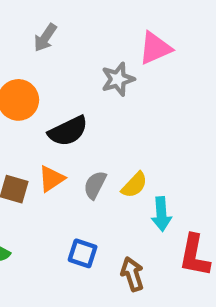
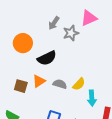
gray arrow: (45, 38) -> (54, 23), moved
gray semicircle: (95, 185) -> (60, 84), turned 80

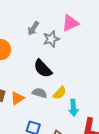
black semicircle: (47, 58) -> (43, 69), moved, turned 72
orange triangle: (39, 81) -> (17, 98), moved

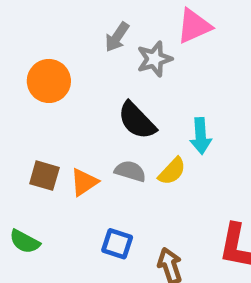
cyan arrow: (73, 108) -> (201, 136), moved

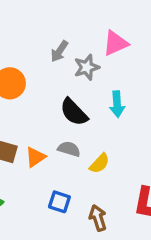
cyan arrow: (201, 136) -> (117, 104), moved
yellow semicircle: (172, 171) -> (99, 163), moved

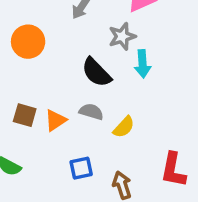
gray star: (87, 67) -> (122, 36), moved
blue square: (59, 202) -> (81, 168), turned -30

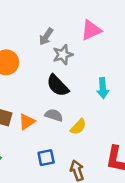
gray star: (122, 36) -> (63, 55), moved
cyan arrow: (143, 64) -> (103, 88), moved

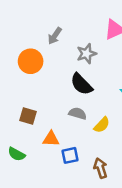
gray arrow: (46, 37) -> (55, 36), moved
orange triangle: (27, 122) -> (51, 139), moved, turned 36

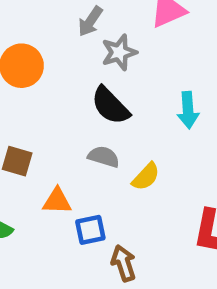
gray arrow: (55, 36) -> (90, 21), moved
brown arrow: (101, 168) -> (124, 263), moved

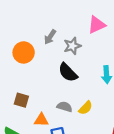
gray arrow: (90, 21) -> (50, 37), moved
gray semicircle: (104, 157) -> (65, 107), moved

